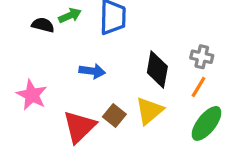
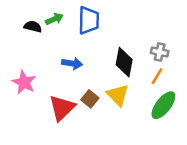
yellow triangle: (149, 111) -> (118, 95), turned -35

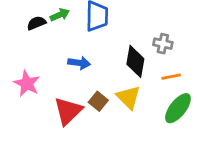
black semicircle: (33, 27) -> (36, 23), turned -36
gray cross: (160, 52) -> (163, 44), moved
orange line: (157, 76) -> (171, 77), turned 48

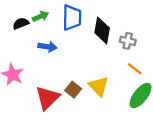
black diamond: (135, 61) -> (102, 30), moved
blue arrow: (79, 63) -> (47, 47), moved
orange line: (171, 77) -> (135, 69), turned 49

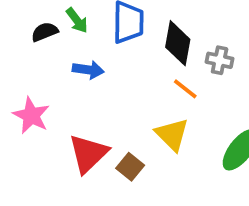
green arrow: (41, 16) -> (77, 20), turned 77
orange line: (135, 69) -> (185, 89), moved
brown square: (73, 90) -> (130, 167), moved

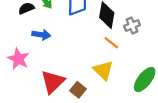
gray cross: (220, 60) -> (132, 26), turned -35
blue arrow: (88, 70) -> (41, 35), moved

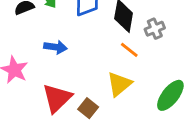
blue arrow: (41, 35) -> (55, 47), moved
yellow triangle: (103, 70) -> (119, 84), turned 35

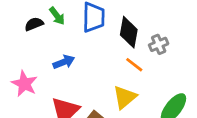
blue arrow: (55, 47) -> (64, 62), turned -30

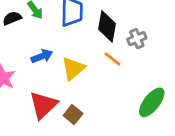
yellow triangle: (125, 97) -> (73, 68), moved

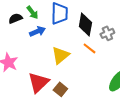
blue arrow: (42, 56) -> (37, 31), moved

